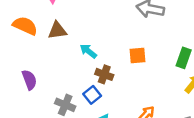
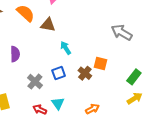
brown cross: (104, 74) -> (85, 73), moved
blue square: (92, 95) -> (59, 73), moved

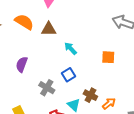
purple semicircle: (15, 54) -> (22, 64), turned -147
brown cross: (85, 73) -> (90, 95), moved

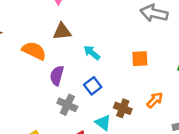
orange semicircle: (24, 22) -> (34, 51), moved
purple semicircle: (22, 64) -> (57, 76), moved
orange arrow: (109, 104) -> (155, 100), moved

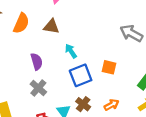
orange semicircle: (34, 51) -> (21, 23), moved, turned 72
purple semicircle: (57, 76) -> (37, 62), turned 133
blue square: (93, 86) -> (81, 75), moved, size x1.5

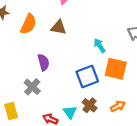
cyan arrow: (71, 51) -> (100, 46), moved
orange square: (109, 67) -> (116, 69), size x1.5
gray cross: (38, 88) -> (32, 87), moved

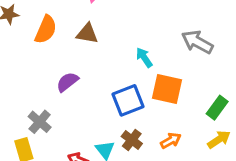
purple semicircle: (43, 62) -> (67, 82), turned -112
gray cross: (32, 87) -> (40, 122), moved

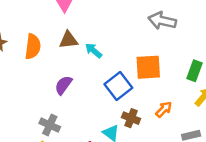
cyan arrow: (144, 58) -> (93, 51), moved

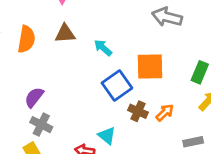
cyan arrow: (93, 51) -> (103, 48), moved
purple semicircle: (63, 85) -> (34, 97), moved
brown cross: (131, 118) -> (138, 111), moved

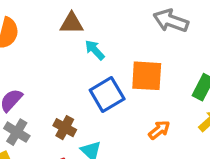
brown triangle: (65, 34) -> (72, 23), moved
brown cross: (138, 111) -> (65, 128), moved

